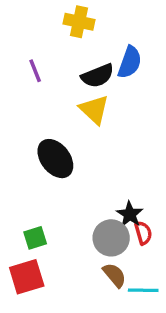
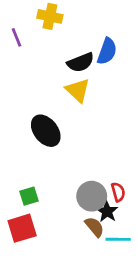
yellow cross: (79, 22) -> (50, 16), moved
purple line: (35, 71) -> (16, 37), moved
black star: (130, 214) -> (107, 211), moved

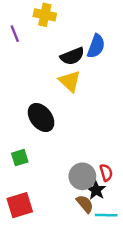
green square: (29, 196) -> (20, 158), moved

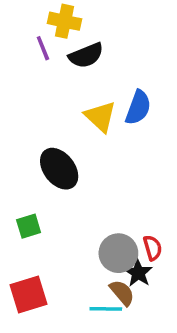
purple line: (15, 34) -> (43, 48), moved
blue semicircle: (96, 46) -> (138, 108), moved
black semicircle: (72, 56) -> (86, 55), moved
cyan line: (106, 215) -> (106, 309), moved

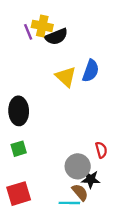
yellow cross: (64, 21) -> (42, 26), moved
black ellipse: (59, 169) -> (19, 111), moved, turned 36
red semicircle: (153, 248) -> (101, 150), moved
black star: (138, 273) -> (91, 179), turned -30

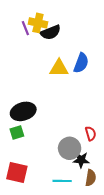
yellow triangle: (66, 77) -> (59, 68), turned -42
black ellipse: (19, 111) -> (23, 111), moved, turned 75
brown semicircle: (80, 192) -> (91, 178), moved, turned 49
red square: (19, 194) -> (17, 173), turned 30

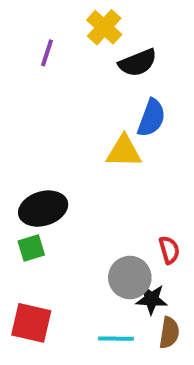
yellow cross: (38, 23) -> (104, 27), moved, turned 30
purple line: (25, 28) -> (47, 53), turned 40
black semicircle: (51, 32) -> (138, 63), moved
yellow triangle: (59, 68) -> (124, 151), moved

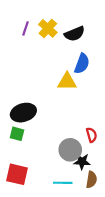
yellow cross: (104, 27) -> (48, 28), moved
green square: (31, 248) -> (17, 134), turned 32

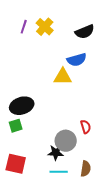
black semicircle: (74, 34) -> (85, 32), moved
blue semicircle: (82, 64) -> (77, 60), turned 54
green square: (17, 134) -> (16, 126), turned -32
black star: (82, 162) -> (56, 153), moved

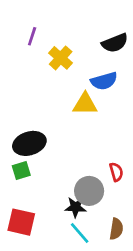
yellow cross: (45, 27) -> (61, 58), moved
cyan line: (59, 172) -> (80, 233), turned 48

